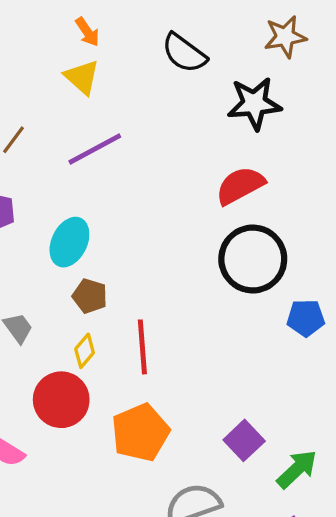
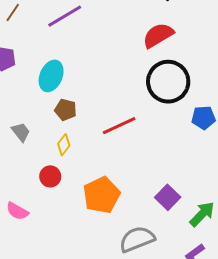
red line: (142, 347) -> (119, 126), moved, turned 72
red circle: (61, 400) -> (50, 176), size x0.6

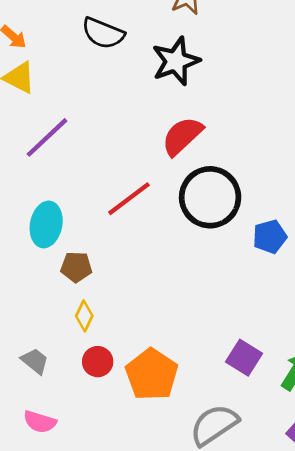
red line: (119, 126) -> (129, 199), moved
gray trapezoid: (21, 132) -> (35, 361), moved
red circle: (50, 176) -> (98, 362), moved

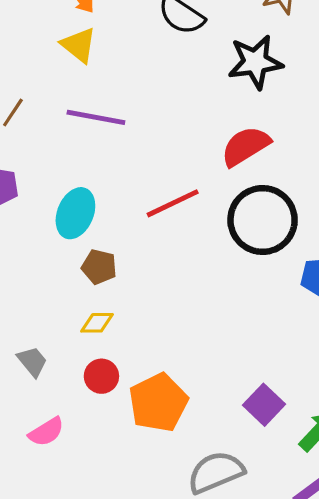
purple line: (47, 137) -> (96, 117), turned 42
yellow diamond: (84, 316) -> (97, 323), turned 52
pink semicircle: (40, 422) -> (46, 432), moved, turned -60

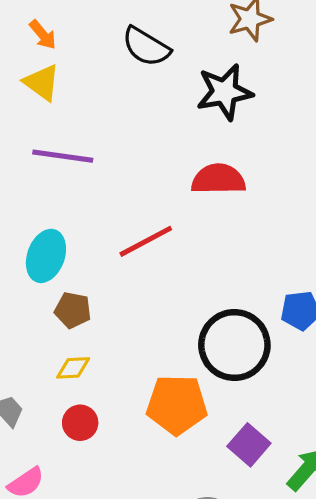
red semicircle: (246, 146) -> (218, 179), turned 33
black circle: (263, 220) -> (234, 345), moved
orange pentagon: (158, 403) -> (177, 405), moved, turned 30

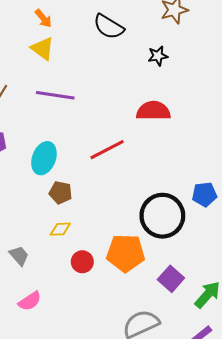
black star: (225, 92) -> (158, 56), size x0.6
red circle: (80, 423) -> (82, 262), moved

